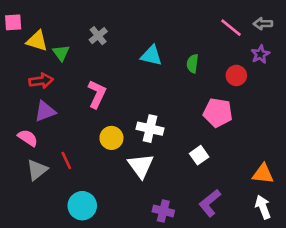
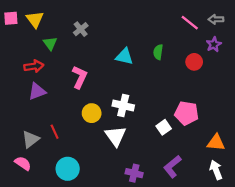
yellow triangle: (37, 41) -> (35, 19), moved, turned 36
cyan triangle: (151, 56) -> (124, 56), moved
pink pentagon: (218, 113) -> (187, 113), moved
pink semicircle: (28, 138) -> (23, 163), moved

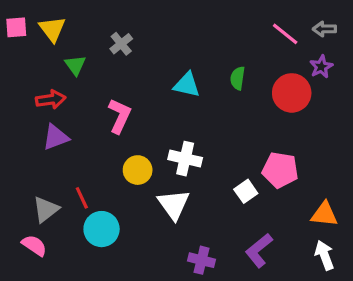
red circle: (194, 62) -> (292, 93), size x1.5
cyan circle: (68, 169) -> (102, 229), moved

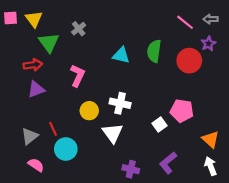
green triangle: (75, 65) -> (49, 43), size x1.5
green semicircle: (238, 78) -> (154, 51), size x1.5
orange triangle: (324, 214) -> (211, 139), turned 36
pink semicircle: (34, 245) -> (36, 165), moved

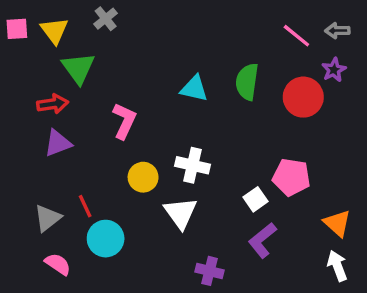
gray cross: (79, 29) -> (106, 19), moved
purple L-shape: (168, 163) -> (262, 240), moved

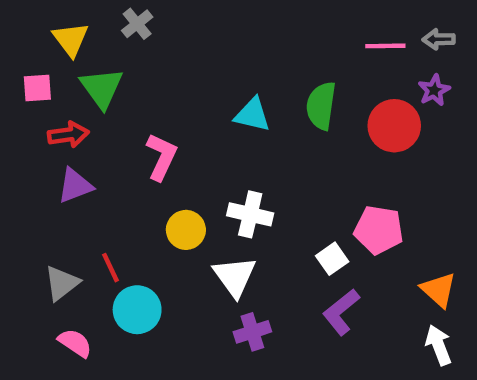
pink square: (17, 29) -> (37, 88), moved
pink line: (296, 36) -> (385, 46), turned -40
purple cross: (210, 271) -> (252, 332), moved, turned -32

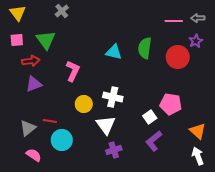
yellow triangle: (71, 39) -> (18, 13), moved
red line: (111, 268) -> (50, 121), turned -56

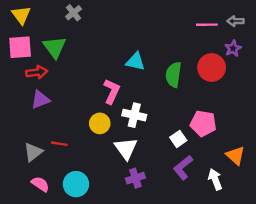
pink square: (17, 40) -> (20, 47), size x1.5
green semicircle: (145, 48) -> (174, 75), moved
pink L-shape: (73, 71) -> (112, 91), moved
cyan circle: (62, 140) -> (76, 184), moved
white arrow: (198, 156) -> (215, 179), moved

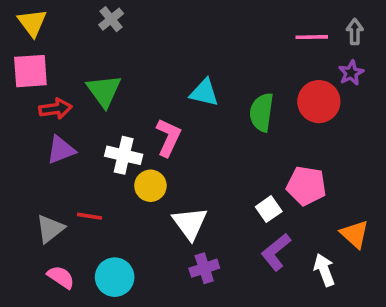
gray arrow: (235, 21) -> (355, 32), turned 91
green triangle: (55, 47) -> (104, 91), moved
white cross: (134, 115) -> (124, 155), moved

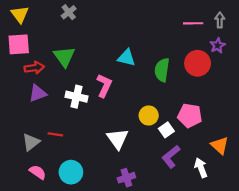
yellow circle: (150, 186) -> (149, 115), moved
purple cross: (204, 268) -> (126, 178), moved

